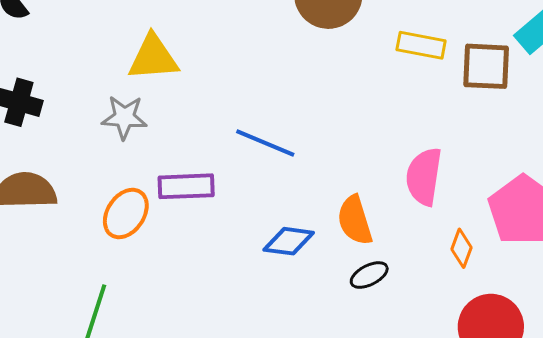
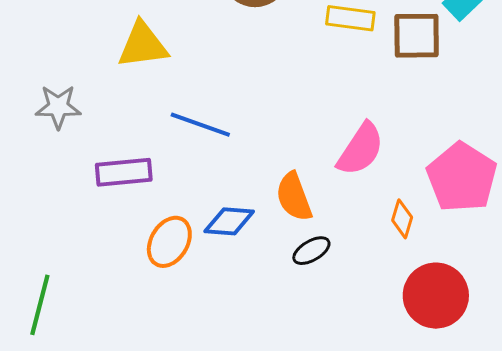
yellow triangle: (153, 58) -> (143, 45), moved
pink semicircle: (424, 176) -> (361, 149), turned -152
orange ellipse: (126, 213) -> (169, 242), moved

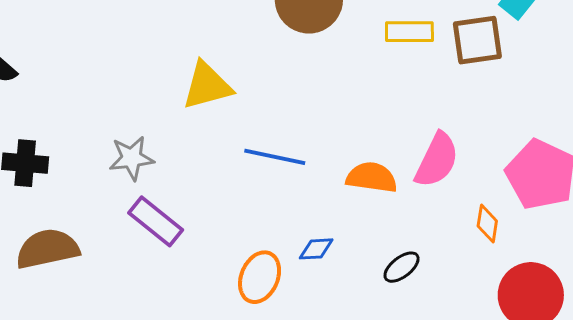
purple rectangle: (124, 172) -> (156, 221), moved, turned 52
orange semicircle: (294, 197) -> (372, 177), moved, turned 126
blue diamond: (229, 221) -> (316, 249), size x0.7

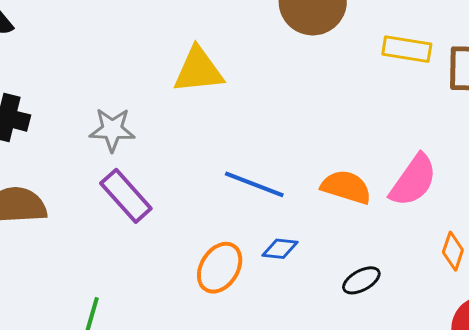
blue line: (275, 157) -> (254, 184), moved

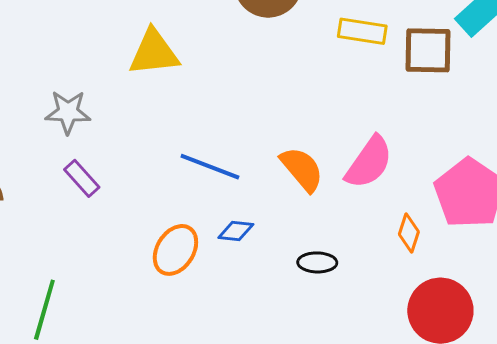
orange semicircle: (346, 187) -> (302, 169), turned 33
purple rectangle: (126, 196) -> (82, 178), size x0.7
black ellipse: (361, 280) -> (317, 262), turned 30

